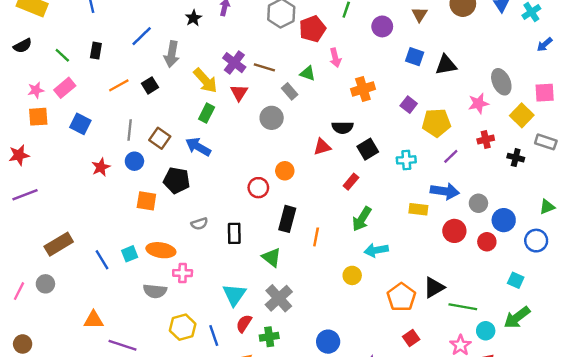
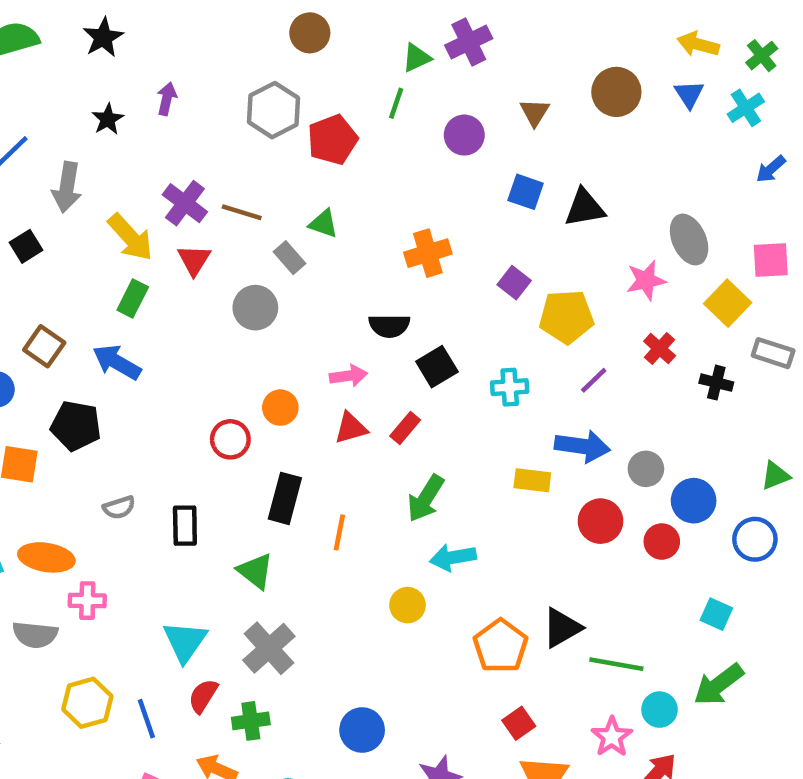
pink arrow: (335, 58) -> (348, 376), moved, turned -84
red cross: (486, 140) -> (660, 349), turned -35
red triangle: (322, 147) -> (351, 428), moved

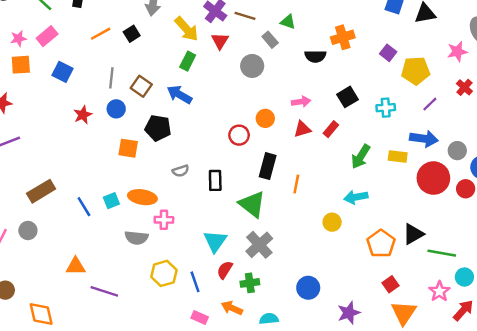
black semicircle: (389, 326) -> (315, 56), moved
green arrow: (426, 498) -> (361, 157), moved
red circle: (600, 521) -> (433, 178), size x1.4
green triangle: (255, 571) -> (252, 204), size x1.4

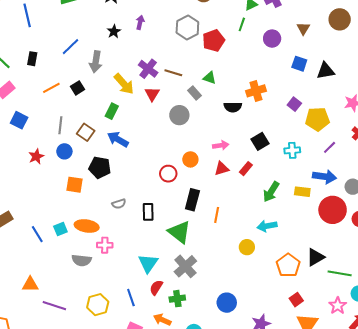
green rectangle: (188, 61) -> (112, 111), moved
yellow hexagon: (164, 273) -> (98, 305), moved

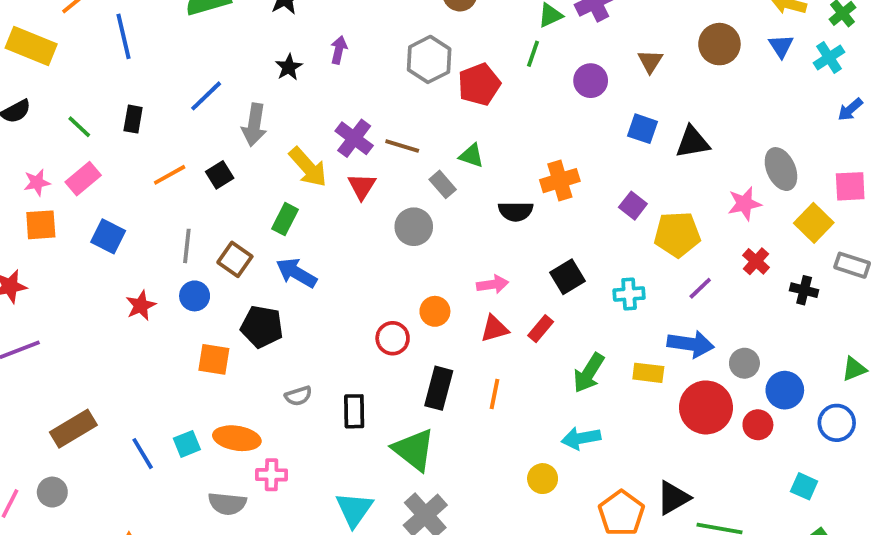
orange line: (217, 215) -> (495, 394), moved

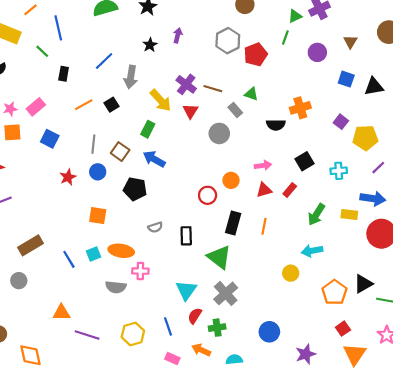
green line: (79, 127) -> (42, 51), moved
orange square: (214, 359) -> (98, 216), moved

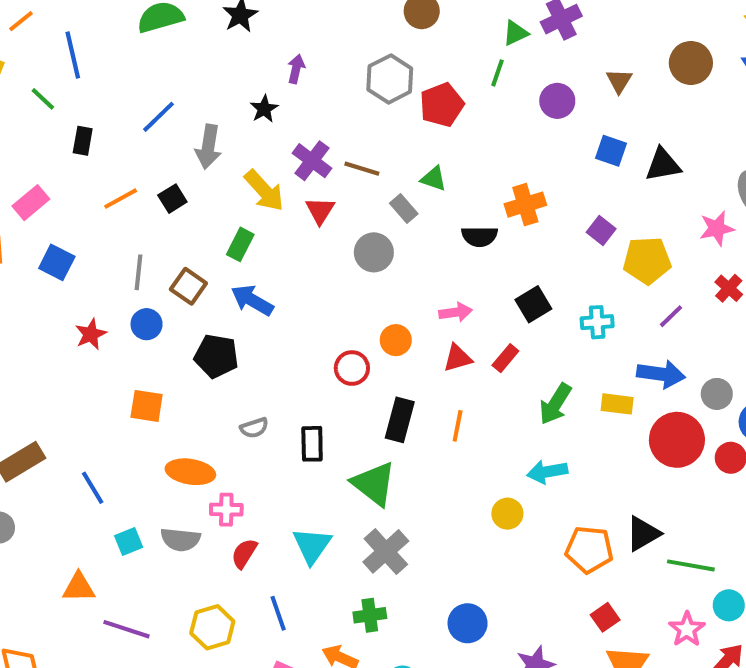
black star: (150, 45) -> (264, 109), moved
cyan square: (93, 254) -> (129, 542), moved
orange pentagon: (334, 292) -> (589, 549), turned -30
red semicircle: (195, 316) -> (244, 553), moved

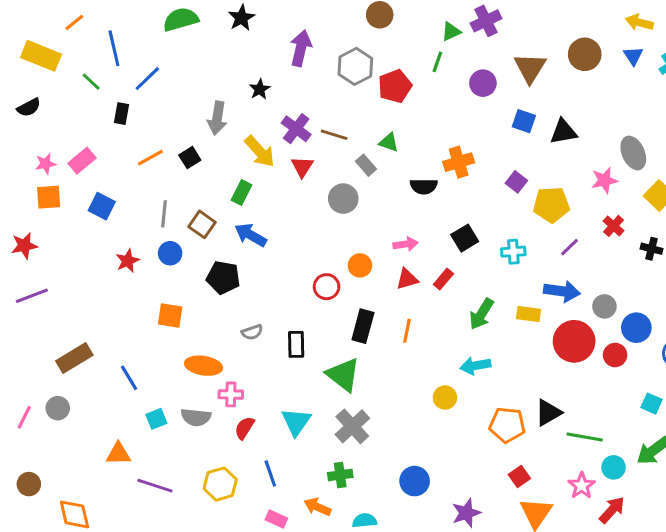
purple arrow: (296, 69) -> (301, 48), moved, size x1.6
brown triangle: (619, 81) -> (530, 68), size x1.6
blue line: (158, 117) -> (147, 79), moved

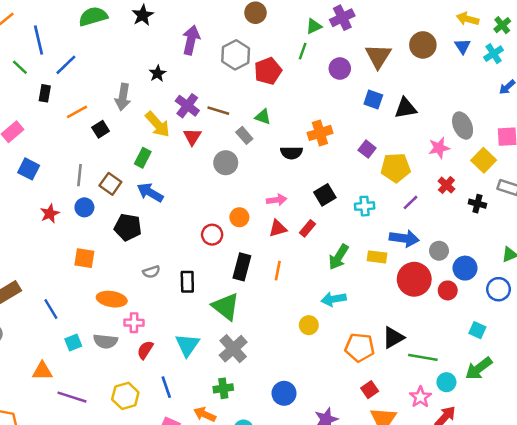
orange line: (150, 158) -> (77, 112), moved

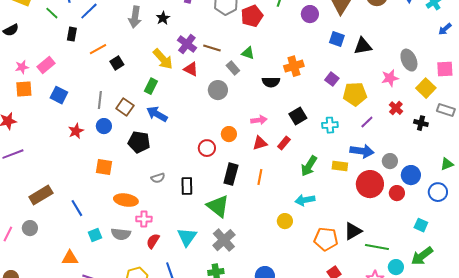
gray arrow: (123, 97) -> (135, 17), moved
red triangle: (192, 137) -> (191, 69), turned -35

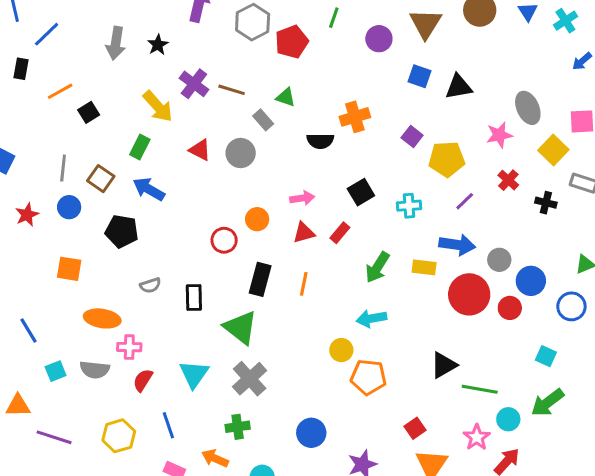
red triangle: (191, 69) -> (200, 150), moved
orange pentagon: (326, 239) -> (368, 377), moved

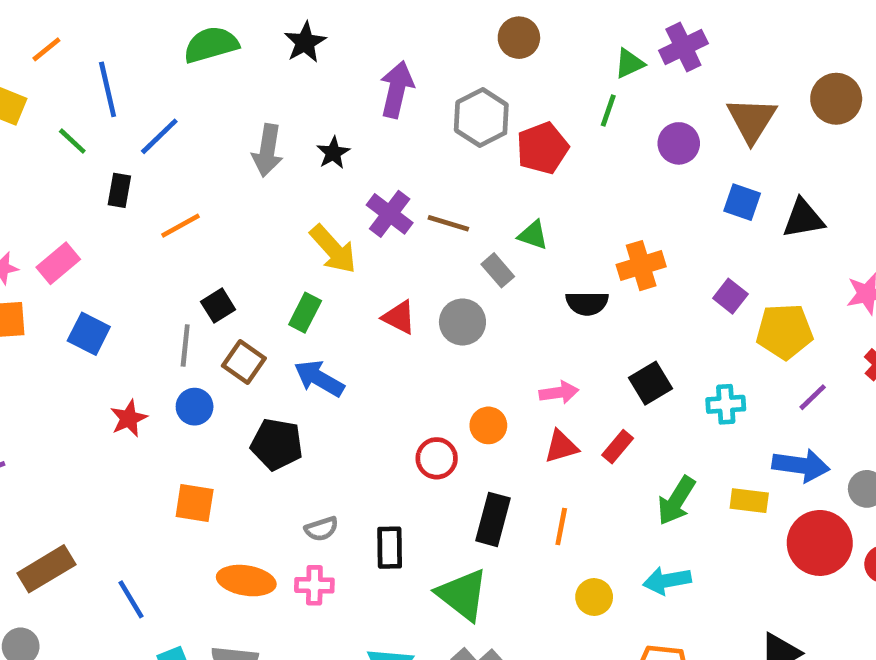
black square: (89, 112) -> (218, 306), moved
pink cross: (129, 347) -> (314, 585), moved
yellow circle: (341, 350) -> (594, 597), moved

